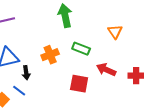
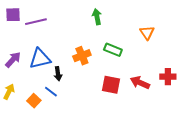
green arrow: (65, 16) -> (97, 17), size x0.7
red arrow: (106, 70) -> (140, 83), moved

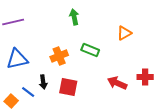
orange triangle: (147, 33) -> (124, 33), turned 35
black arrow: (58, 74) -> (43, 82), moved
red square: (111, 85) -> (68, 87), moved

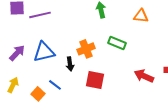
orange triangle: (124, 33) -> (141, 16), moved, turned 35
black arrow: (43, 82) -> (70, 64), moved

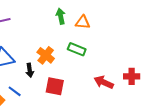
orange triangle: (141, 16) -> (83, 22), moved
orange cross: (86, 49) -> (46, 55), turned -30

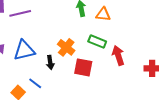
red arrow: (104, 82) -> (118, 55), moved, turned 48
red square: (55, 86) -> (83, 67), moved

